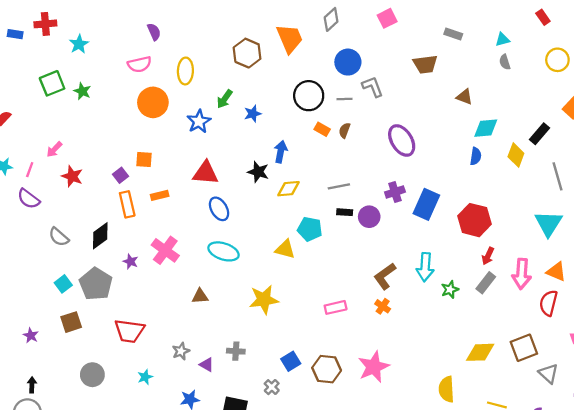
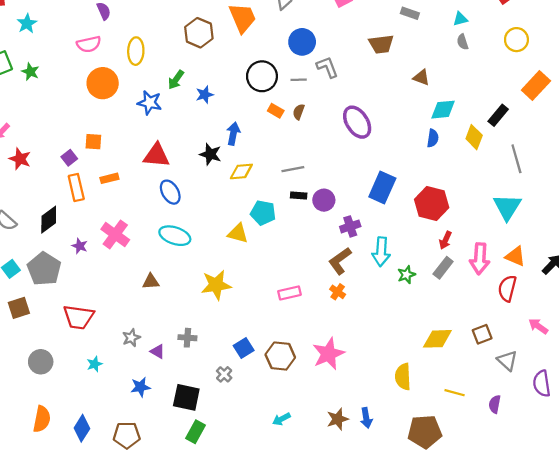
blue star: (199, 121) -> (150, 103), turned -30
purple cross: (395, 192) -> (350, 226), moved
brown square: (524, 348) -> (482, 334), size x0.7

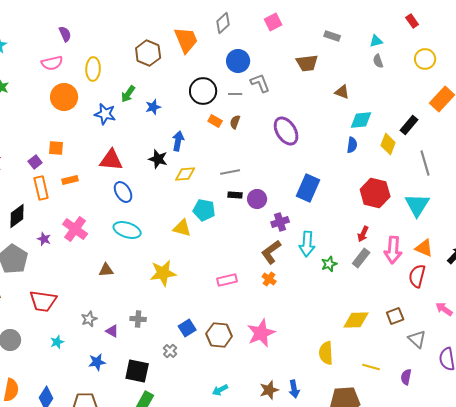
red hexagon: (432, 204) -> (375, 193), moved

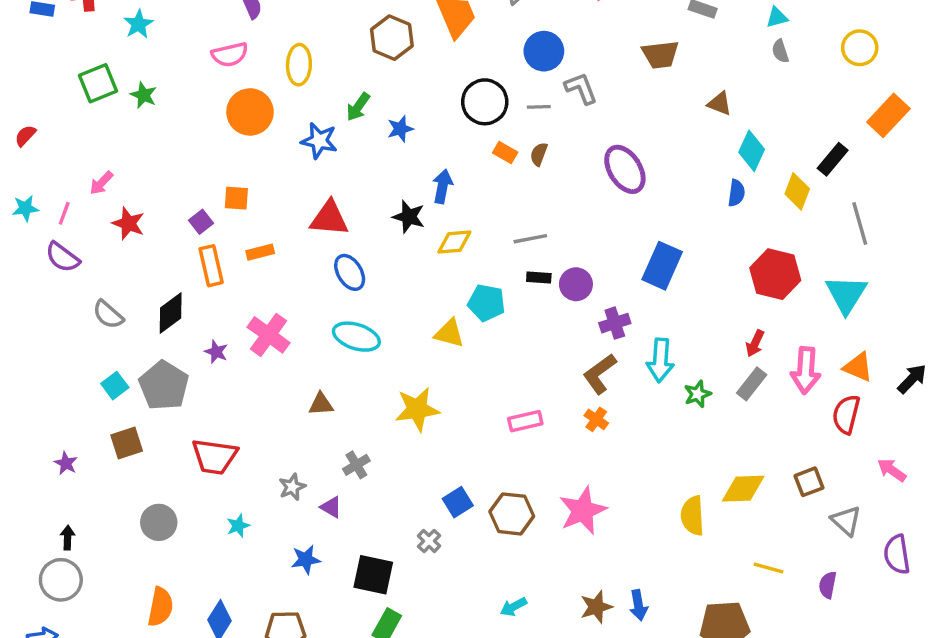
cyan diamond: (361, 120) -> (752, 151), turned -60
gray cross: (138, 319) -> (356, 465), moved, turned -35
yellow semicircle: (326, 353) -> (692, 516), moved

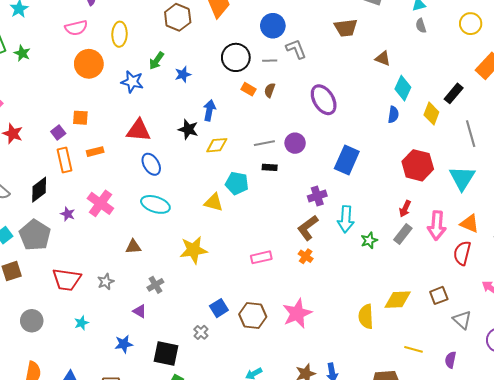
purple circle: (576, 284) -> (295, 143), moved
gray star: (292, 487) -> (106, 282), moved

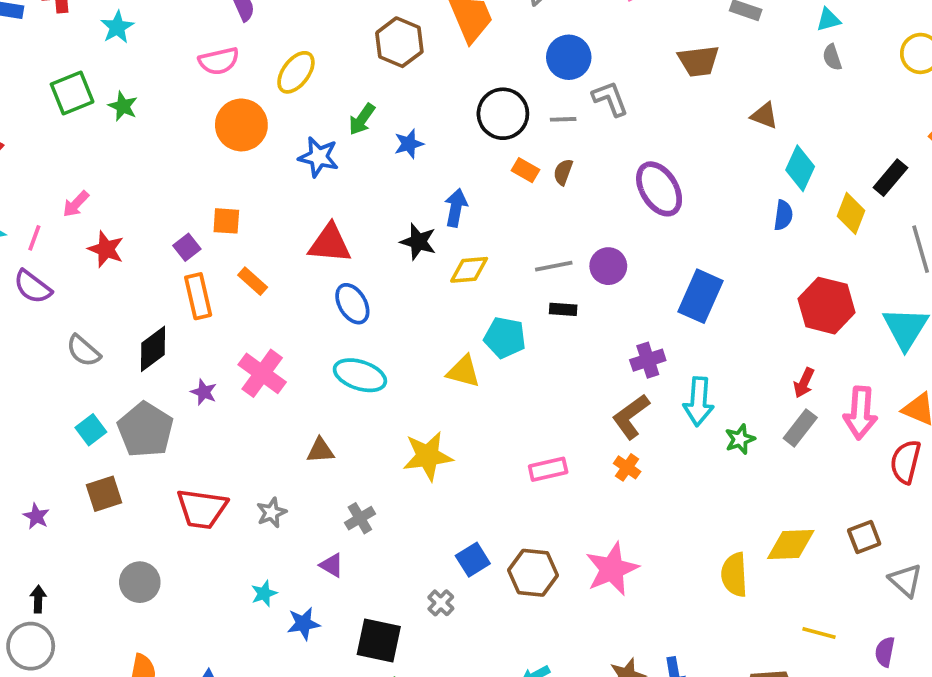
yellow ellipse: (119, 34) -> (296, 72), turned 35
orange rectangle: (95, 152) -> (253, 281), turned 56
cyan star: (81, 323) -> (264, 593), moved

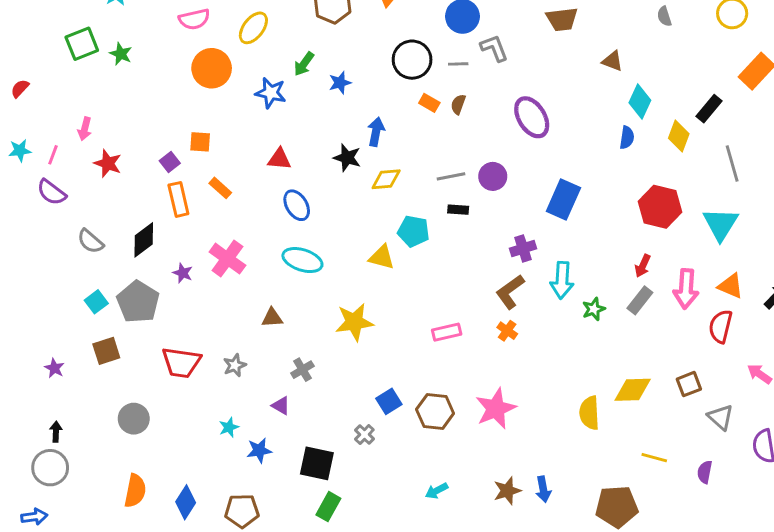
pink arrow: (76, 204) -> (85, 129), turned -30
red triangle: (330, 244) -> (279, 159), size x0.7

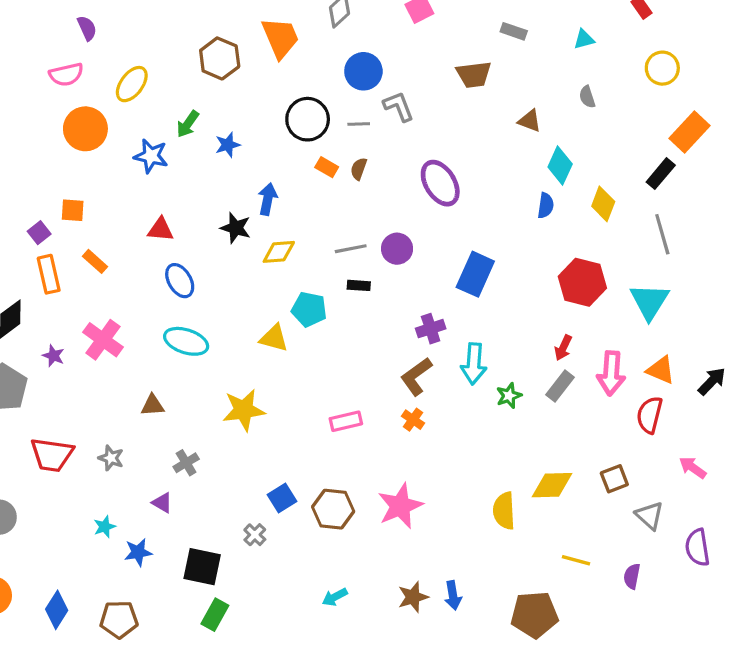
gray semicircle: (664, 16) -> (587, 97), moved
black rectangle: (709, 109) -> (661, 174), moved
gray star: (235, 365) -> (111, 458), turned -30

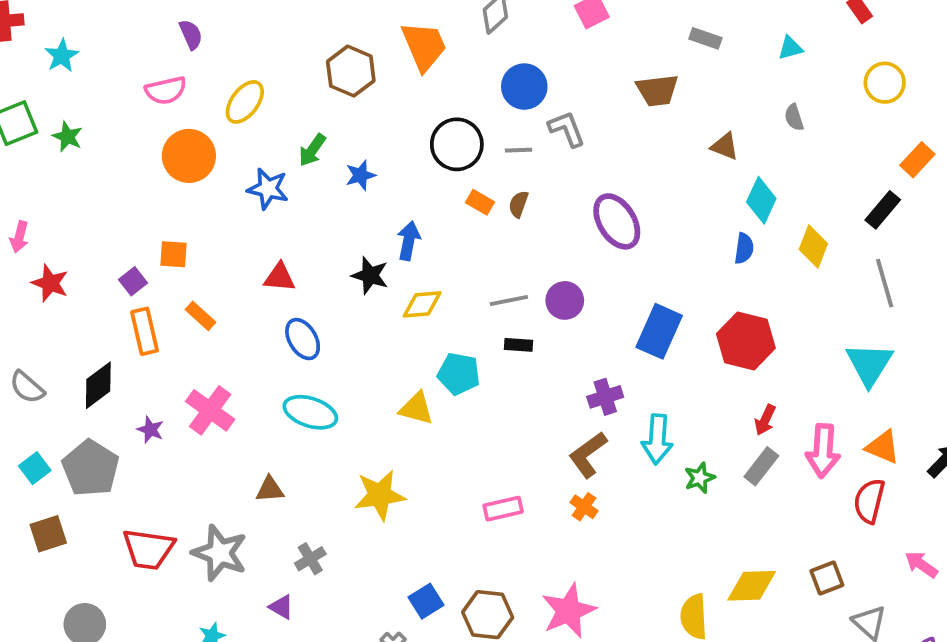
orange rectangle: (689, 132) -> (917, 160), size x0.7
red hexagon: (582, 282) -> (746, 341), moved
gray star: (111, 458) -> (220, 553), size x1.8

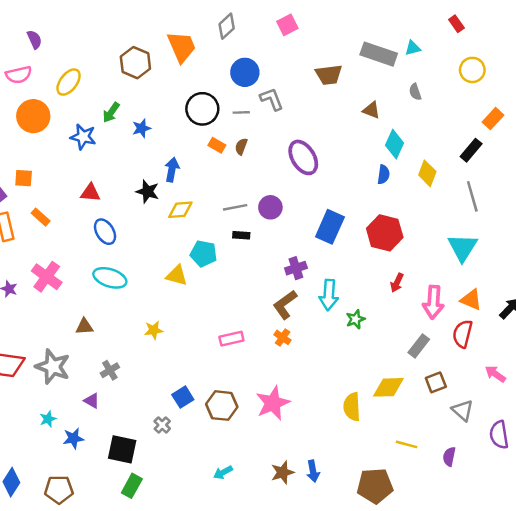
gray rectangle: (705, 38) -> (379, 54), moved, size x1.8
gray rectangle: (761, 466) -> (419, 346), moved
yellow star: (380, 495) -> (154, 330), size x0.6

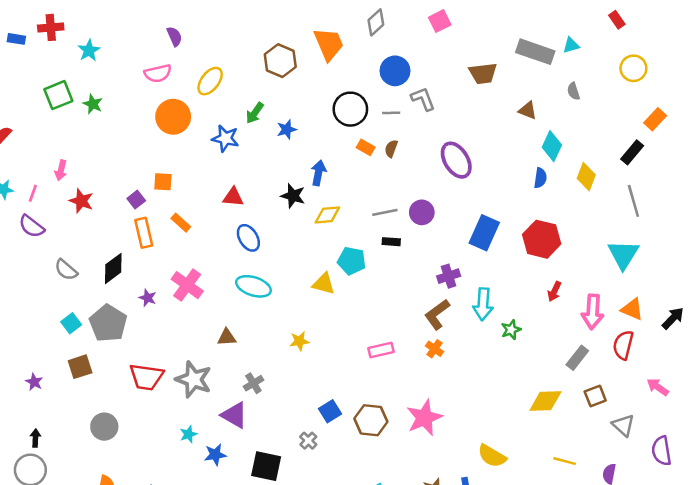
purple triangle: (92, 401) -> (234, 415), size x1.6
yellow semicircle: (352, 407) -> (492, 456), moved, turned -56

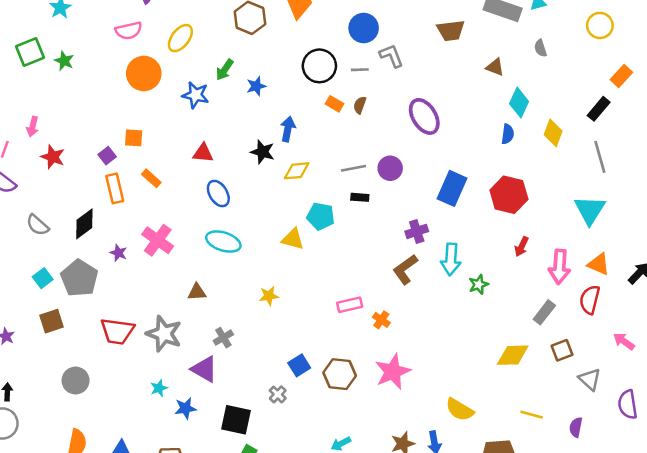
orange cross: (435, 349) -> (381, 320), moved

